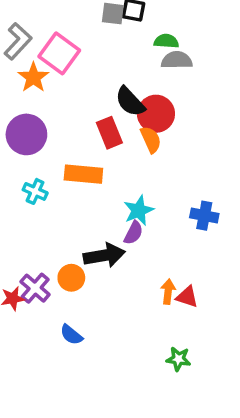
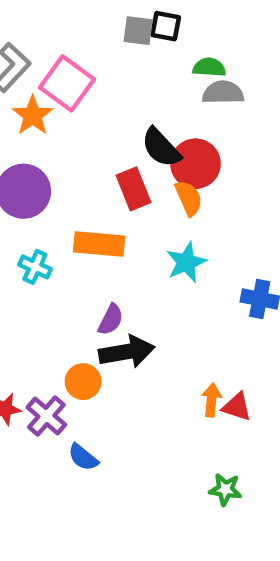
cyan star: (139, 210) -> (186, 262), moved
purple semicircle: (134, 233) -> (111, 320), moved
purple cross: (35, 288) -> (46, 416), moved

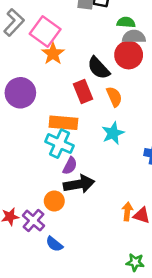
orange star: (33, 116) -> (53, 54), moved
red circle: (195, 164) -> (129, 55), moved
cyan cross: (35, 267) -> (59, 144), moved, size x1.5

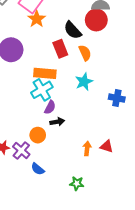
cyan cross: (59, 144) -> (42, 90), turned 35
black arrow: (79, 184) -> (57, 122), size x0.6
orange arrow: (127, 211) -> (87, 148), moved
green star: (135, 262) -> (77, 183), moved

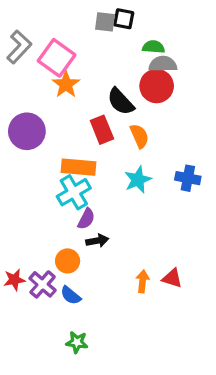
blue cross: (117, 98) -> (188, 178), moved
blue semicircle: (38, 169) -> (71, 295), moved
green star: (77, 183) -> (77, 342), moved

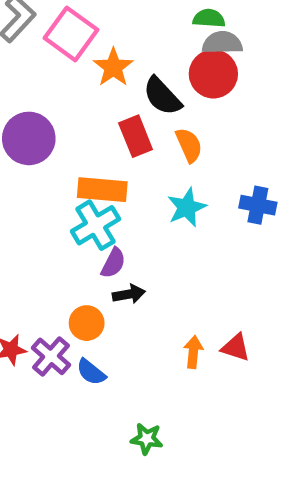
orange star: (66, 84) -> (113, 67), moved
green star: (77, 342) -> (147, 439), moved

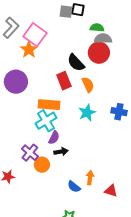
orange star: (113, 67) -> (29, 50), moved
red triangle: (236, 348) -> (111, 191), moved
purple cross: (51, 356) -> (30, 153), moved
blue semicircle: (91, 372) -> (74, 187), moved

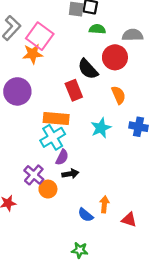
green semicircle: (97, 28) -> (97, 29), moved
gray semicircle: (103, 39) -> (133, 35), moved
orange star: (29, 50) -> (33, 54), turned 30
orange semicircle: (88, 85) -> (118, 95), moved

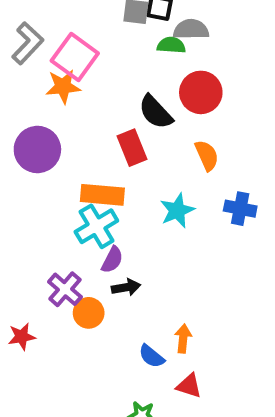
gray semicircle: (133, 35) -> (191, 29), moved
red triangle: (129, 220) -> (189, 386), moved

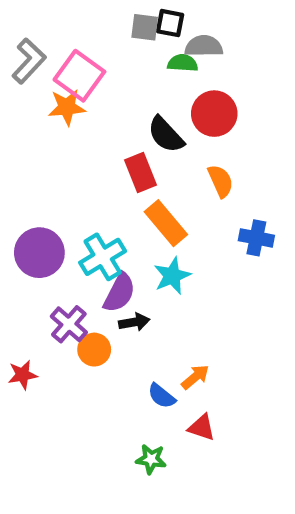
purple circle: (37, 149) -> (39, 253), moved
orange rectangle: (102, 195) -> (166, 223), moved, turned 45
cyan star: (177, 211) -> (172, 276), moved
purple semicircle: (112, 260) -> (119, 293), size x1.4
orange arrow: (183, 338) -> (195, 377), turned 44

